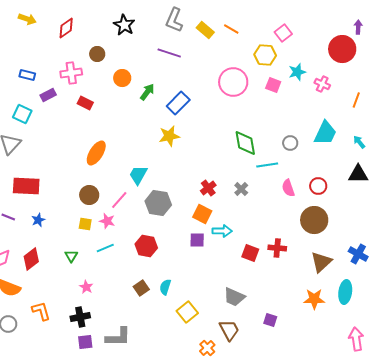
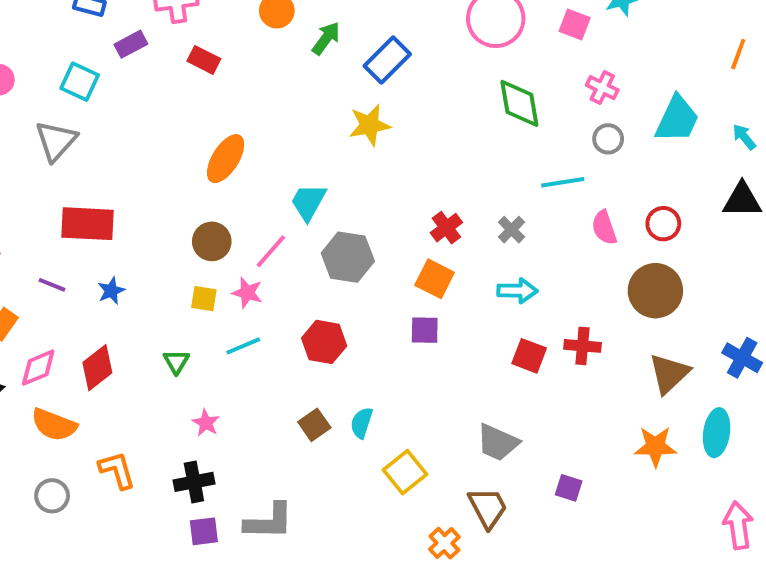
pink cross: (322, 84) -> (602, 88), moved
green diamond: (245, 143) -> (519, 103), moved
cyan arrow: (222, 231) -> (517, 291), moved

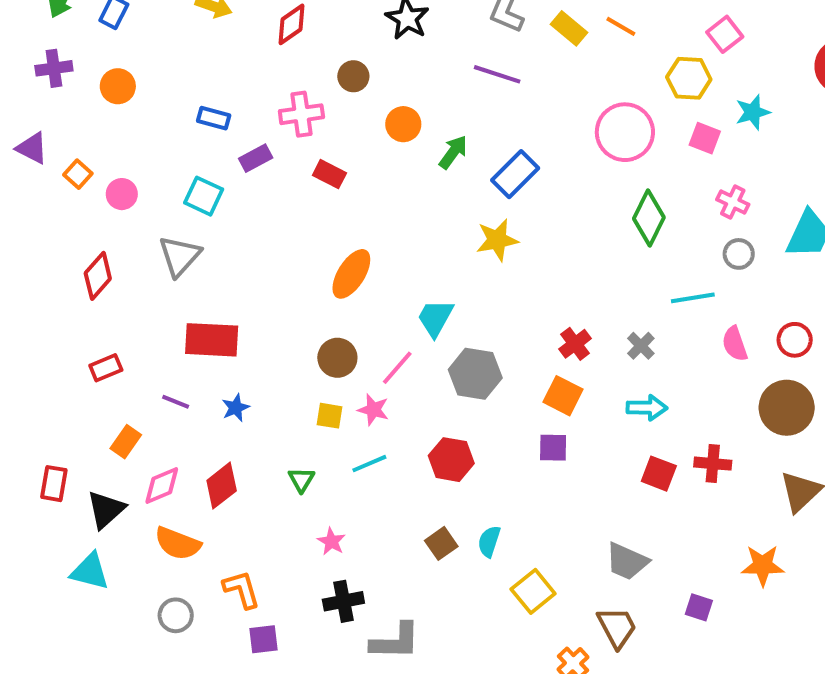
green diamond: (519, 103) -> (649, 218), turned 36
orange star: (655, 446) -> (763, 565), moved
black cross: (194, 482) -> (343, 601), moved
purple square: (204, 531) -> (264, 639), moved

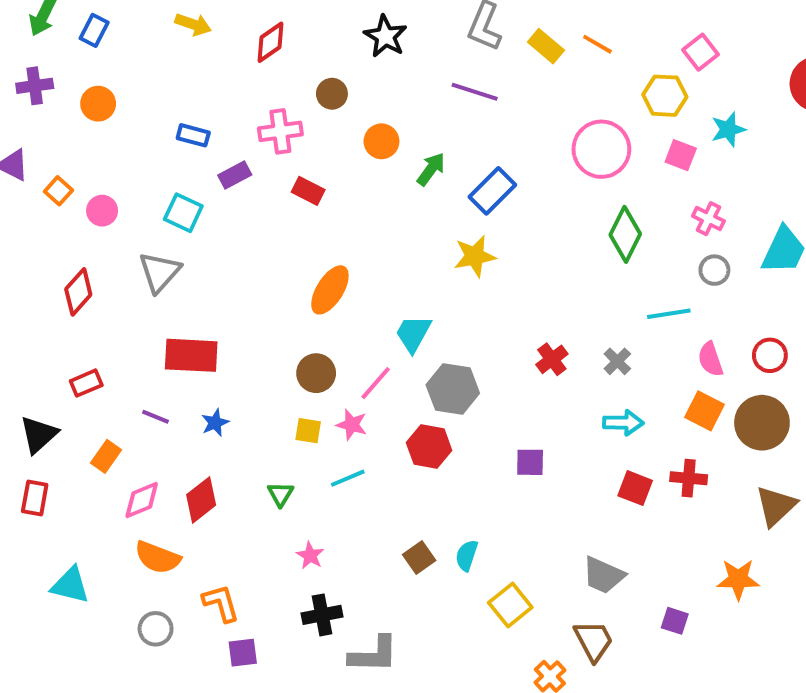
orange square: (563, 396) -> (704, 411), moved
red hexagon: (451, 460) -> (429, 446), moved
black triangle: (106, 509) -> (39, 435), moved

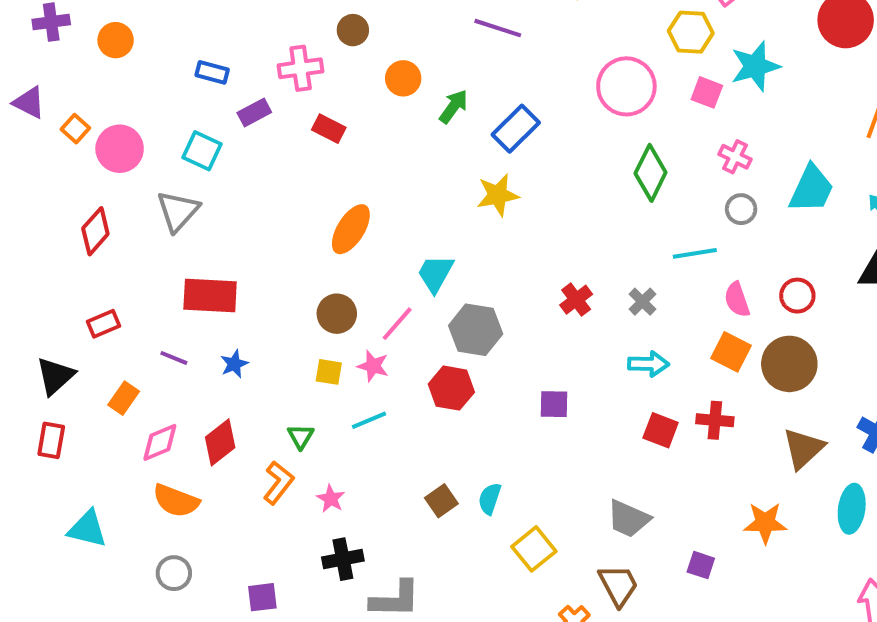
cyan star: (728, 129) -> (755, 66), size x1.4
pink circle: (102, 211) -> (120, 149), size x1.5
orange L-shape: (221, 603) -> (278, 483), moved, turned 54

